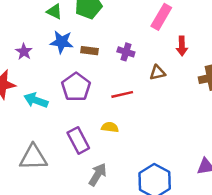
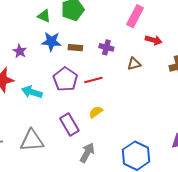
red arrow: (182, 46) -> (154, 40), turned -70
red line: (122, 94) -> (93, 80), moved
yellow semicircle: (110, 127) -> (96, 112), turned -40

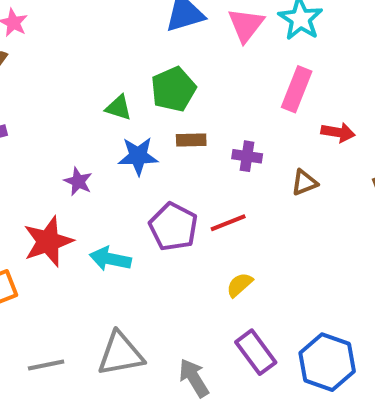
brown rectangle: (75, 48) -> (191, 140), moved
purple rectangle: (69, 124) -> (256, 352), moved
gray arrow: (87, 153) -> (194, 378), moved, turned -54

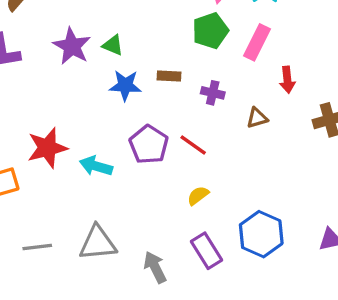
green pentagon: (173, 89) -> (210, 31), moved
red arrow: (338, 132) -> (287, 80), turned 70
purple star: (78, 181) -> (72, 46), moved, size x1.6
red line: (228, 223) -> (193, 145), turned 52
blue hexagon: (327, 362) -> (261, 234), moved

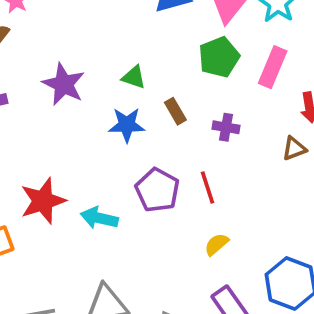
green triangle: (113, 45) -> (134, 77), moved
brown rectangle: (169, 76) -> (175, 111), turned 60
brown triangle: (257, 118) -> (294, 149), moved
red line: (193, 145) -> (207, 188), turned 40

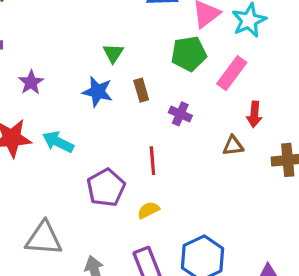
green triangle: (134, 77) -> (113, 53), turned 30
purple star: (64, 84) -> (31, 82), moved, size x0.7
purple pentagon: (157, 190) -> (106, 188), moved
cyan arrow: (99, 218) -> (58, 142), moved

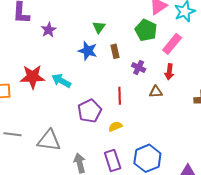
green pentagon: (189, 54) -> (146, 30), turned 30
purple star: (31, 82) -> (49, 30), moved
red arrow: (254, 114) -> (169, 72), moved
brown triangle: (233, 146) -> (156, 92), moved

